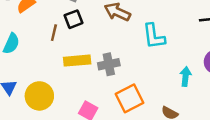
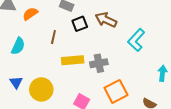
black square: (73, 19) -> (80, 24), moved
cyan L-shape: (154, 36) -> (136, 40), turned 50

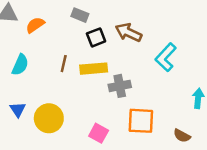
brown line: (53, 37) -> (64, 64), moved
yellow rectangle: (73, 60) -> (94, 69), moved
orange square: (116, 91) -> (141, 121), turned 30

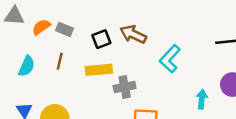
gray rectangle: (80, 15) -> (65, 29), moved
brown line: (64, 64) -> (60, 61), moved

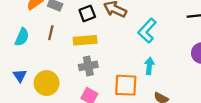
gray cross: (125, 87) -> (88, 66), moved
cyan arrow: (202, 99) -> (149, 66), moved

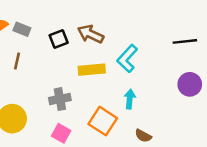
yellow rectangle: (85, 40) -> (92, 70), moved
orange square: (126, 85) -> (103, 121), turned 30

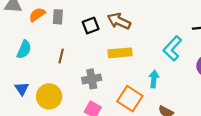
gray rectangle: (22, 29) -> (58, 17), turned 72
cyan L-shape: (127, 59) -> (172, 48), moved
brown line: (17, 61) -> (61, 56), moved

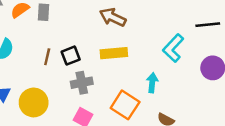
black square: (91, 25) -> (71, 56), moved

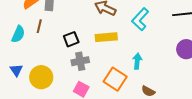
cyan L-shape: (173, 48) -> (140, 19), moved
brown line: (47, 57) -> (39, 26), moved

